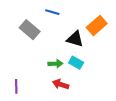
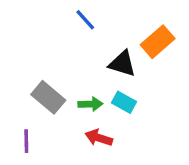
blue line: (52, 12) -> (85, 20), turned 32
gray rectangle: (30, 30) -> (48, 97), moved

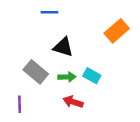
blue line: (85, 20) -> (49, 12), moved, turned -49
black triangle: (122, 64) -> (63, 47), moved

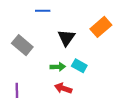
black triangle: (63, 47) -> (66, 38), moved, turned 48
gray rectangle: (36, 72) -> (22, 45), moved

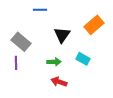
cyan rectangle: (79, 66) -> (83, 59), moved
purple line: (17, 90) -> (16, 63), moved

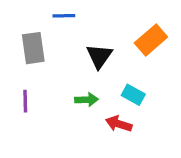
gray rectangle: (21, 42) -> (33, 48), moved, turned 42
red arrow: (59, 82) -> (119, 124), moved

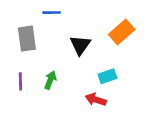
cyan rectangle: (133, 95) -> (107, 76), turned -48
green arrow: (86, 100) -> (50, 80), moved, turned -66

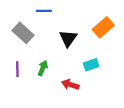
gray rectangle: (27, 39) -> (23, 33), turned -40
red arrow: (96, 100) -> (70, 85), moved

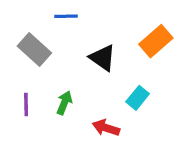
black triangle: (68, 38) -> (103, 58), turned -30
cyan rectangle: (91, 65) -> (138, 98), turned -32

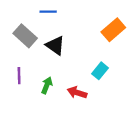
black triangle: (103, 58) -> (55, 45), moved
green arrow: (64, 103) -> (47, 85), moved

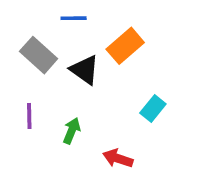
orange rectangle: (113, 30) -> (125, 46), moved
red arrow: (77, 93) -> (118, 158), moved

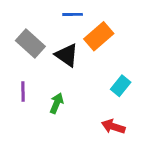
blue line: (74, 18) -> (73, 14), moved
red arrow: (118, 158) -> (113, 127), moved

